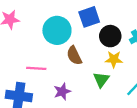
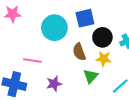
brown semicircle: (74, 56) -> (79, 52), moved

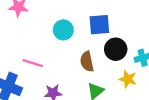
cyan circle: (54, 28) -> (63, 30), size x0.7
yellow star: (104, 59) -> (128, 79), moved

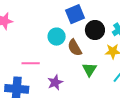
cyan circle: (63, 30) -> (57, 37), moved

